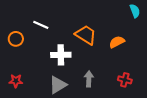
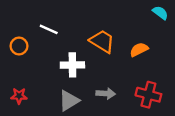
cyan semicircle: (135, 11) -> (160, 13), turned -32
gray arrow: (89, 79) -> (106, 93), turned 91
red cross: (125, 80) -> (148, 95), size x1.5

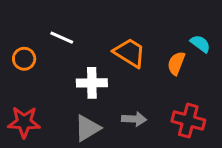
cyan semicircle: (160, 13) -> (200, 44), moved
orange semicircle: (139, 50) -> (176, 63), turned -42
red star: (19, 96) -> (24, 122), size x1.5

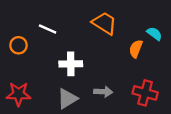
orange trapezoid: (130, 53) -> (104, 23), moved

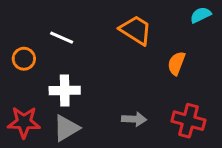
cyan semicircle: (154, 34) -> (201, 15), moved, turned -63
white cross: (71, 64) -> (65, 90), moved
gray triangle: (67, 99) -> (66, 128), moved

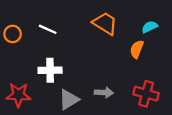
cyan semicircle: (201, 15) -> (150, 27), moved
orange circle: (24, 59) -> (13, 34), moved
gray triangle: (66, 128) -> (69, 100), moved

